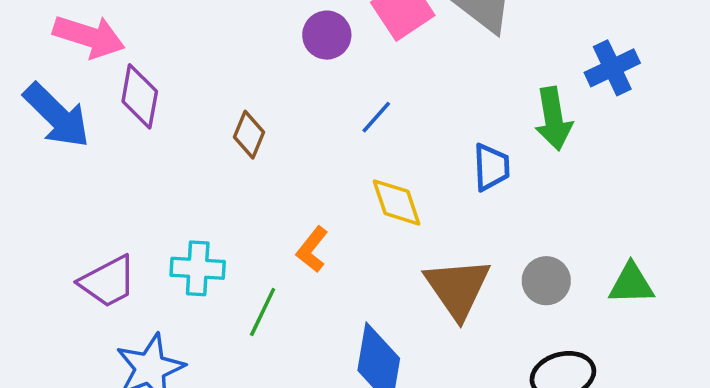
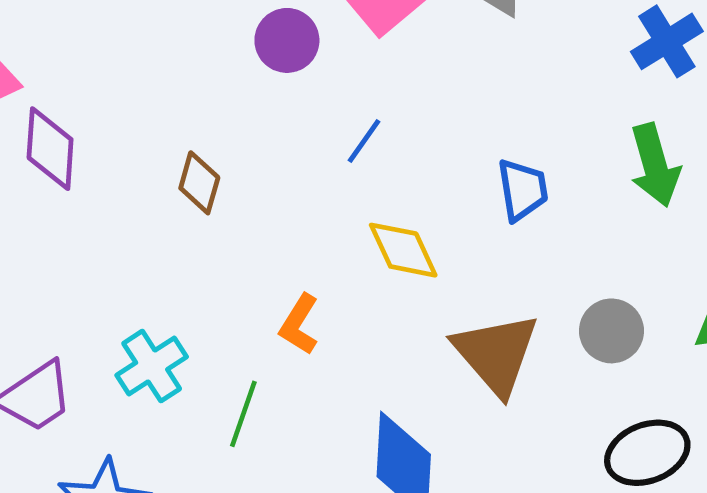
green arrow: (553, 119) -> (655, 165), moved
cyan cross: (198, 268) -> (152, 366), turned -30

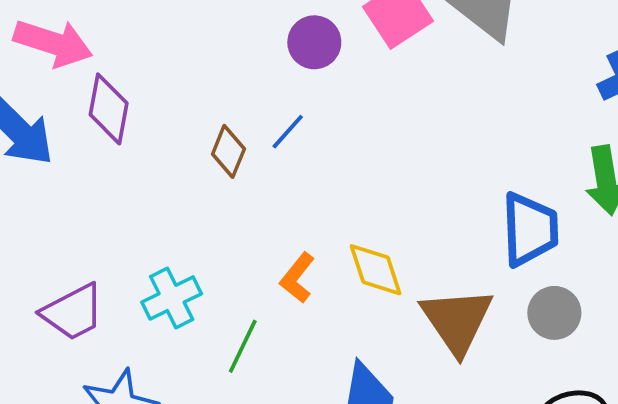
blue line: (364, 141) -> (288, 132), moved
blue trapezoid: (522, 190) -> (530, 229), moved, size x1.4
yellow diamond: (403, 250) -> (376, 270), moved

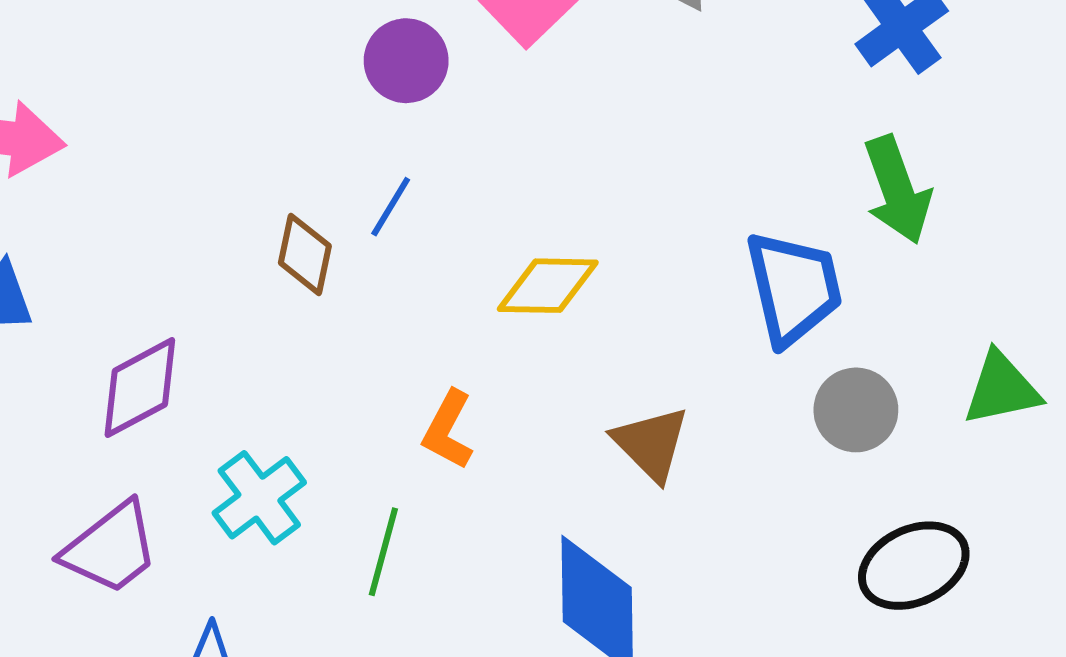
purple diamond: (109, 109) -> (140, 388), moved, turned 62
yellow diamond: (376, 270) -> (548, 286), moved, turned -60
brown triangle: (457, 321) -> (651, 444), moved, size x0.7

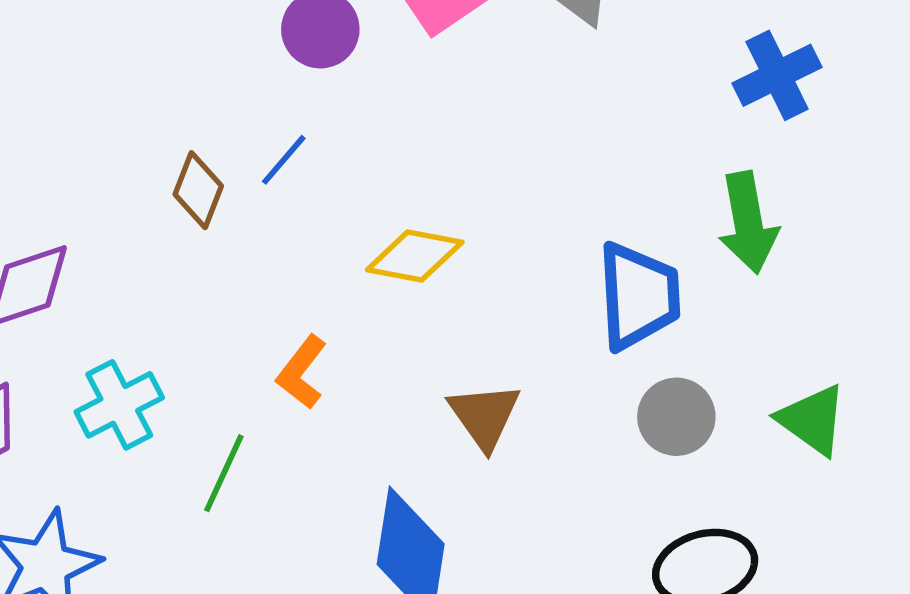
green triangle: (1002, 389) -> (812, 420), turned 38

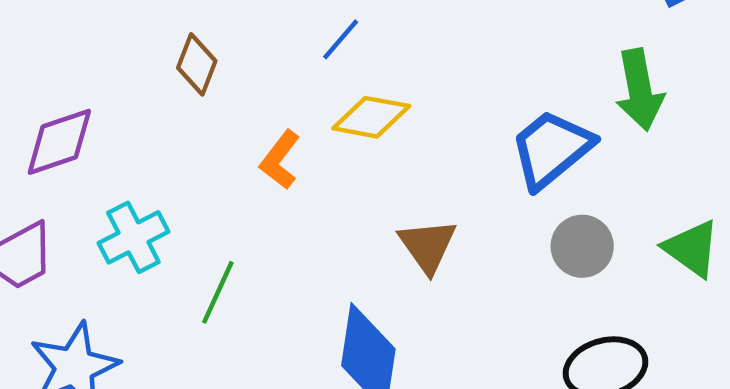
blue line: (284, 160) -> (341, 39), moved
blue trapezoid: (638, 296) -> (551, 149), turned -126
orange L-shape: (302, 372) -> (280, 160), moved

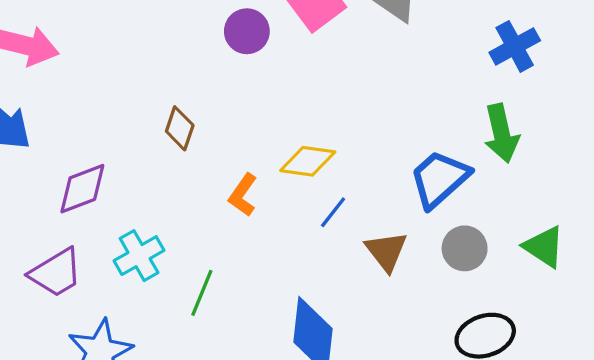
blue line: (341, 39) -> (333, 212), moved
brown triangle: (428, 246) -> (386, 251), moved

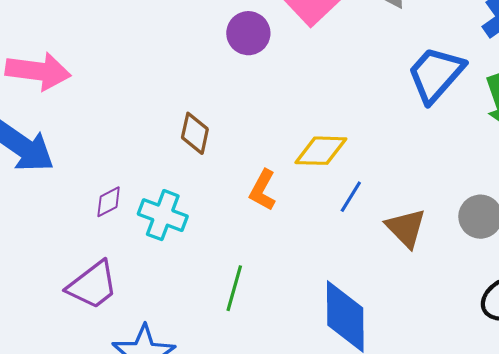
blue trapezoid: (439, 179) -> (436, 74), moved
purple diamond: (82, 189) -> (109, 202), size x0.6
cyan cross: (139, 256) -> (163, 215), moved, turned -33

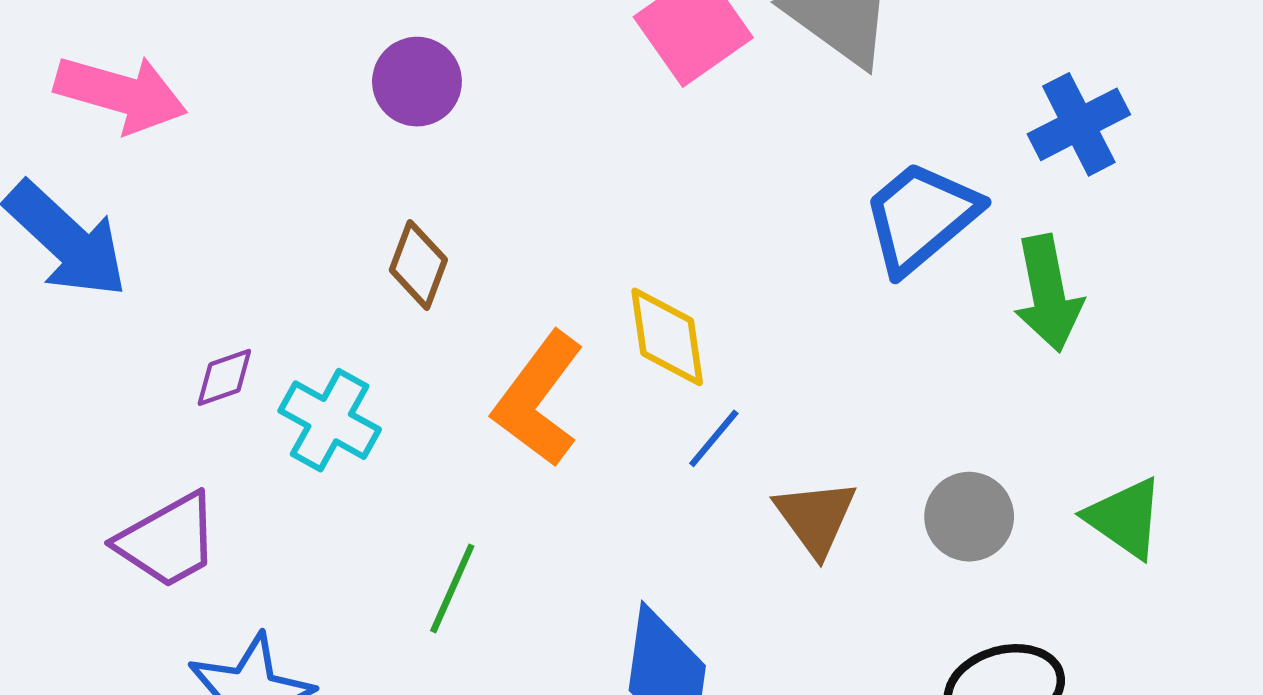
purple circle: (248, 33) -> (417, 82), moved
yellow diamond: (321, 151) -> (667, 337), turned 72
orange L-shape: (263, 190) -> (538, 399), size x1.6

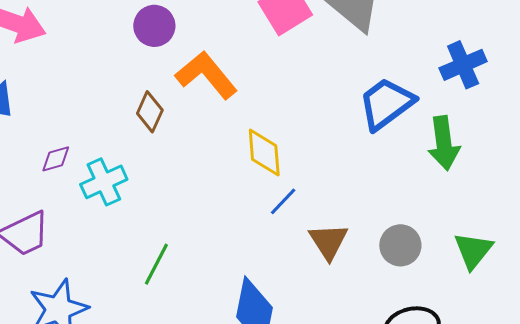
orange L-shape: (538, 399) -> (206, 75), moved, turned 100
cyan cross: (330, 420) -> (104, 182), turned 33
green triangle: (1125, 518) -> (473, 250), turned 30

